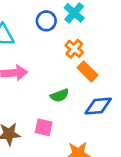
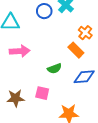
orange cross: (74, 49) -> (85, 33), moved

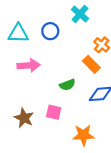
blue circle: (44, 11) -> (50, 31), moved
brown star: (16, 98) -> (24, 118), turned 30

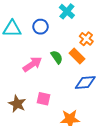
pink arrow: (29, 65) -> (32, 64), moved, turned -30
green semicircle: (67, 85) -> (57, 57), moved, turned -104

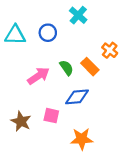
orange cross: (86, 39) -> (110, 50), moved
blue diamond: (85, 82) -> (77, 97), moved

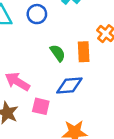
orange rectangle: (90, 67) -> (84, 52), turned 42
pink arrow: (38, 76) -> (17, 82), moved, turned -115

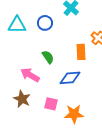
green semicircle: (58, 53) -> (48, 57), moved
pink square: (41, 106) -> (51, 104), moved

